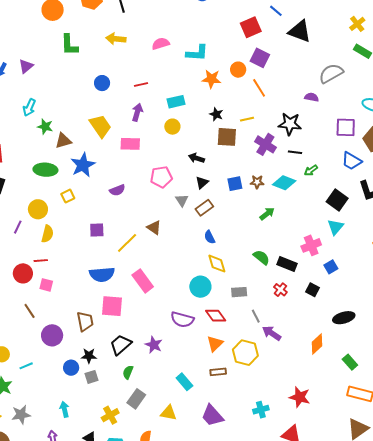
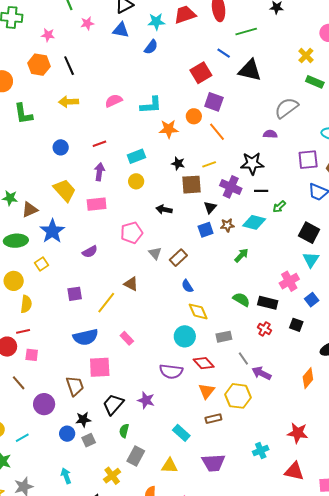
black triangle: (202, 183) -> (210, 207), moved
pink rectangle: (143, 281) -> (127, 338), size x0.6
purple trapezoid: (212, 416) -> (213, 463), turned -45

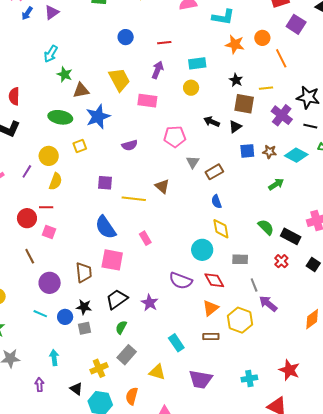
purple square: (214, 102) -> (296, 24), moved
black triangle: (210, 207) -> (235, 127), moved
yellow line: (106, 303) -> (134, 199), turned 45
blue semicircle: (86, 337) -> (106, 227), turned 55
cyan line: (22, 438) -> (40, 314), moved, turned 40

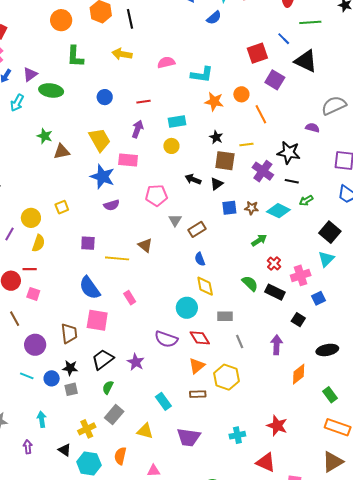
cyan arrow: (51, 54) -> (17, 103), moved
green ellipse: (60, 117) -> (51, 90), moved
blue star: (98, 117) -> (102, 177), moved, turned -30
red cross: (281, 261) -> (274, 264), moved
purple arrow: (268, 304) -> (277, 345), moved, turned 54

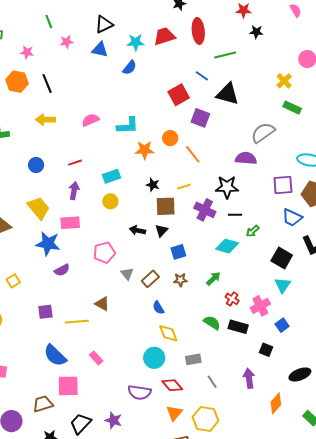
purple semicircle: (312, 128) -> (246, 158), size x1.5
brown star: (252, 208) -> (180, 280), moved
brown trapezoid: (69, 333) -> (43, 404), turned -90

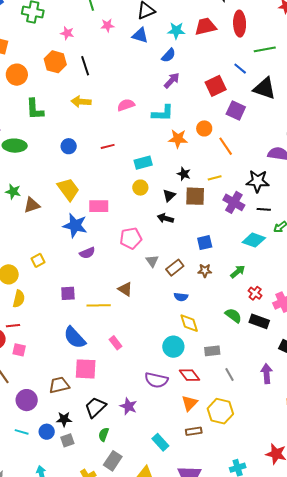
purple arrow: (74, 191) -> (172, 80), moved, turned 30
black triangle: (162, 230) -> (169, 195), moved
blue semicircle: (158, 308) -> (181, 297), turned -56

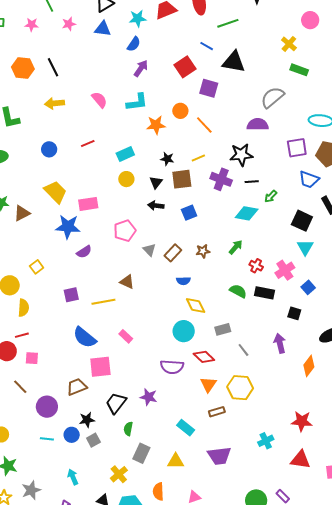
pink star: (67, 33) -> (32, 25), moved
pink semicircle: (126, 105) -> (99, 100), turned 78
blue square: (205, 243) -> (189, 213), moved

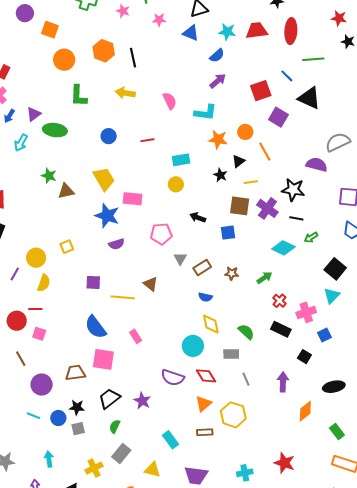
brown square: (182, 179) -> (240, 206), moved
black triangle: (156, 182) -> (238, 161), moved
green semicircle: (238, 291) -> (246, 332), moved

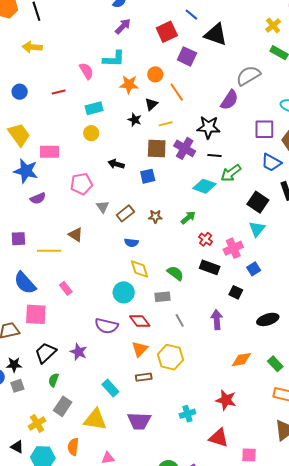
pink semicircle: (170, 101) -> (86, 71), moved
purple semicircle: (317, 165) -> (229, 100), turned 115
green arrow: (311, 237) -> (231, 173), size x1.5
orange diamond: (305, 411) -> (241, 360), moved, turned 35
yellow triangle: (152, 470) -> (95, 420), size x1.4

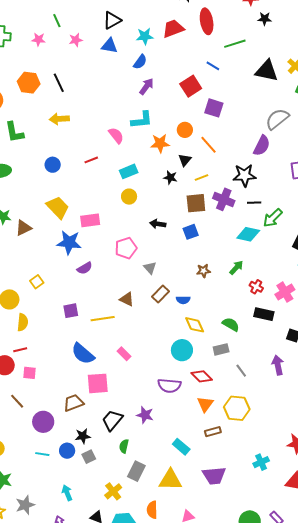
black triangle: (216, 34) -> (267, 71), moved
brown rectangle: (125, 213) -> (160, 294), moved

